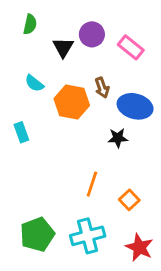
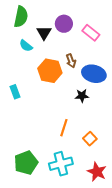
green semicircle: (30, 24) -> (21, 17), size x1.5
cyan semicircle: (34, 83) -> (26, 46), moved

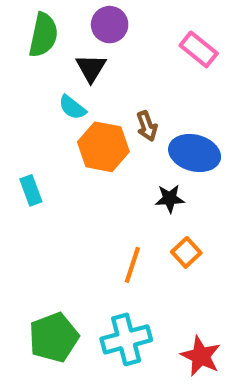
purple circle: (64, 24) -> (110, 25), moved
pink rectangle: (91, 33) -> (199, 49), moved
cyan semicircle: (26, 46) -> (72, 107), moved
orange square: (90, 139) -> (186, 252), moved

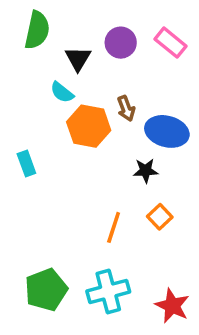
purple circle: (110, 25) -> (121, 43), moved

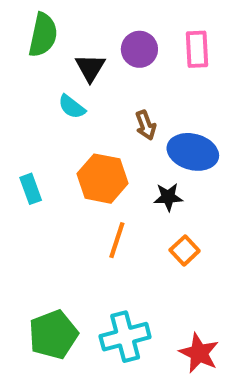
pink rectangle: (170, 43) -> (197, 49), turned 48
orange hexagon: (89, 126) -> (102, 179), moved
orange line: (114, 227) -> (117, 240), moved

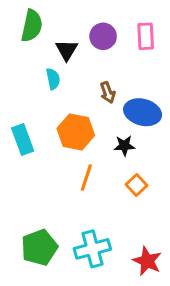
cyan semicircle: (72, 107) -> (53, 79), turned -140
cyan rectangle: (31, 189) -> (23, 140), size x1.4

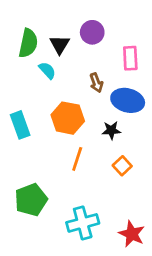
green semicircle: (32, 26) -> (28, 43), moved
pink rectangle: (146, 36) -> (130, 58), moved
cyan semicircle: (53, 79) -> (47, 70), turned -30
green pentagon: (39, 247) -> (31, 200), moved

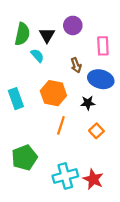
red star: (132, 234) -> (93, 179), moved

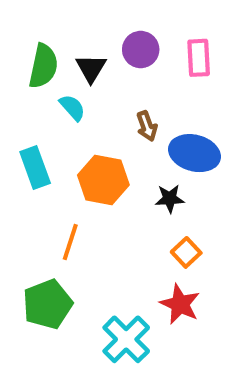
pink rectangle: (103, 46) -> (199, 58), moved
cyan rectangle: (16, 99) -> (35, 168), moved
orange line: (61, 125) -> (70, 242), moved
cyan cross: (65, 176) -> (126, 339), turned -30
red star: (93, 179) -> (180, 304), moved

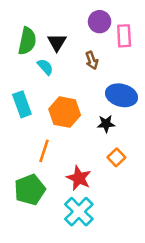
purple circle: (141, 50) -> (100, 22), moved
brown arrow: (147, 126) -> (92, 60), moved
red star: (180, 304) -> (79, 178), moved

